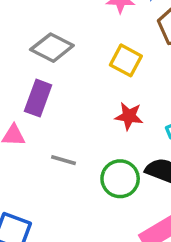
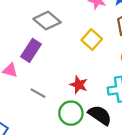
red star: (129, 116) -> (79, 85), moved

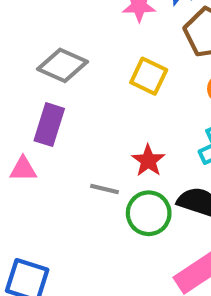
red star: (79, 85) -> (148, 161), turned 30
gray line: (38, 93) -> (105, 189), moved

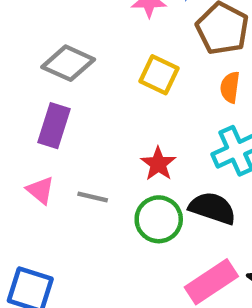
pink triangle: (23, 169) -> (40, 190), moved, turned 40
gray line: (105, 189) -> (93, 197), moved

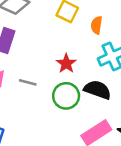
orange semicircle: (230, 87) -> (97, 25), moved

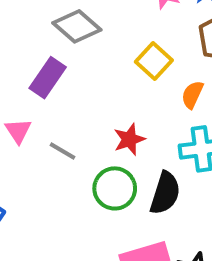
black semicircle: (97, 90) -> (165, 193), turned 72

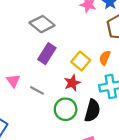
yellow square: (154, 61) -> (81, 61), moved
purple rectangle: (48, 78) -> (47, 54), moved

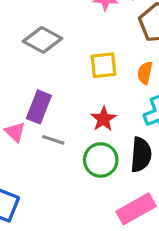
purple rectangle: (47, 54) -> (39, 107), moved
yellow square: (81, 61) -> (103, 65), moved, turned -36

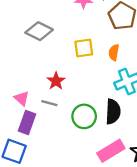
purple rectangle: (39, 107) -> (27, 122), moved
red star: (103, 119) -> (56, 81), moved

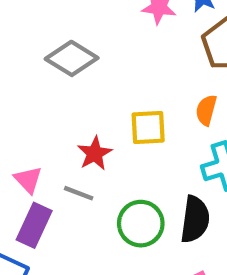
yellow square: (84, 48) -> (148, 128), moved

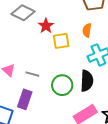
red star: (95, 153) -> (46, 26), moved
purple rectangle: (34, 225) -> (25, 99), moved

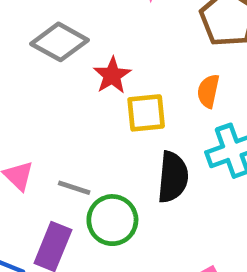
black semicircle: (87, 81) -> (173, 177), moved
green circle: (62, 85) -> (112, 220), moved

